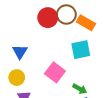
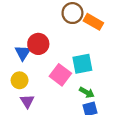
red circle: (48, 18) -> (38, 44), moved
cyan square: (81, 50) -> (82, 64), moved

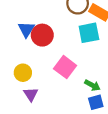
blue triangle: (23, 53) -> (26, 29), moved
cyan square: (82, 64) -> (89, 33), moved

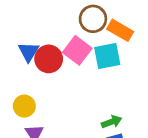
pink square: (65, 67) -> (77, 50), moved
green arrow: (92, 85) -> (112, 122), turned -49

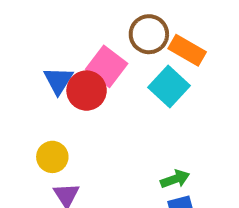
pink square: (77, 50) -> (107, 66), moved
cyan square: (107, 56) -> (169, 87), turned -36

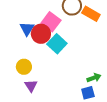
cyan square: (169, 87) -> (57, 44), moved
green arrow: (175, 179) -> (94, 78), moved

